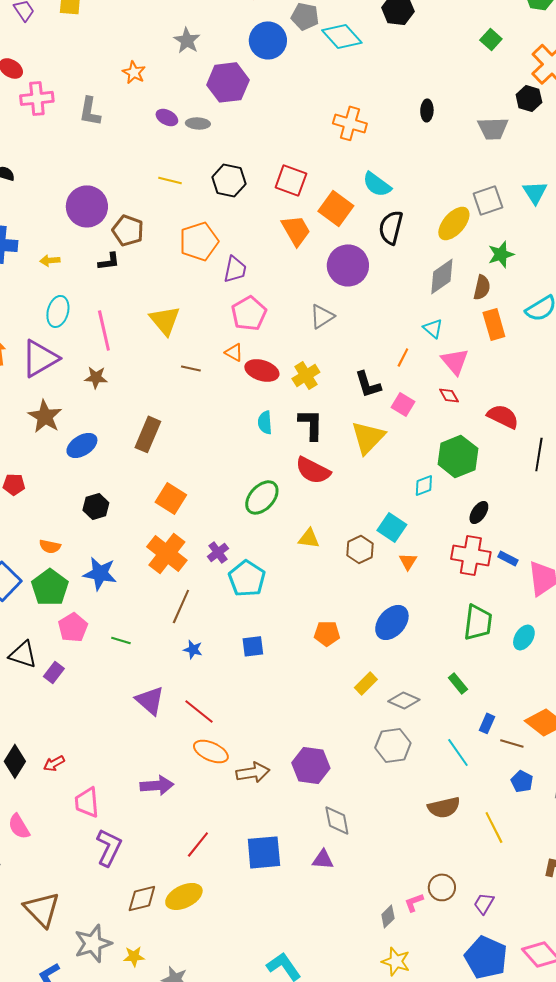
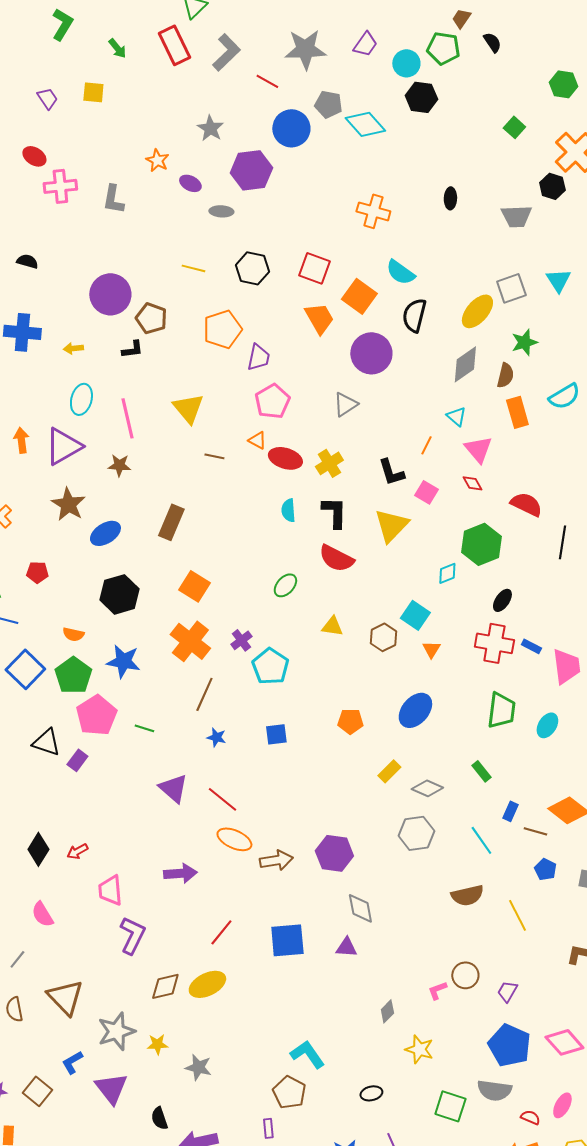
purple ellipse: (167, 117) -> (190, 183), moved
green ellipse: (262, 497) -> (285, 585), size x0.7
black hexagon: (96, 506) -> (119, 594), size x1.5
pink pentagon: (73, 627) -> (96, 715), size x1.4
gray diamond: (388, 916) -> (387, 1011), moved

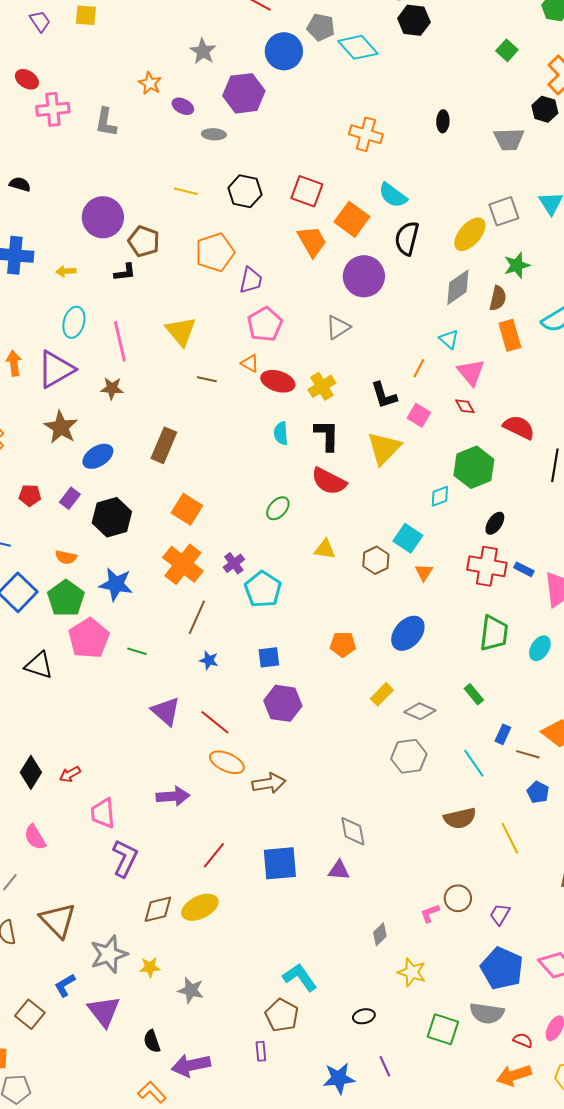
purple rectangle: (77, 760) -> (70, 498), moved
purple hexagon: (334, 853) -> (283, 703), moved

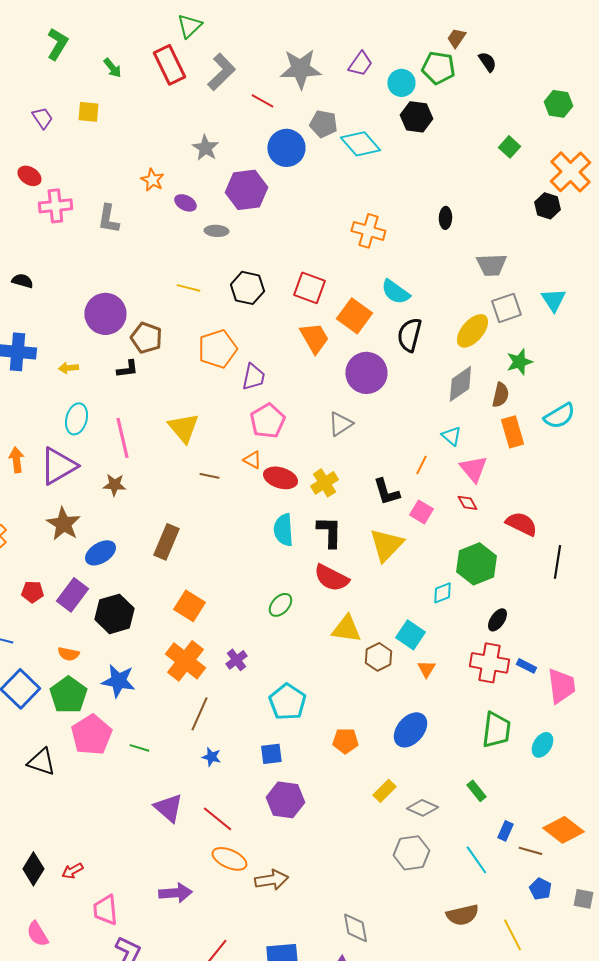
gray trapezoid: (509, 139) -> (491, 265), moved
cyan semicircle: (281, 433) -> (283, 530), size x1.4
purple rectangle: (70, 498) -> (72, 595), size x1.5
yellow triangle: (325, 549) -> (346, 629), moved, size x1.4
cyan pentagon: (263, 589) -> (287, 702), moved

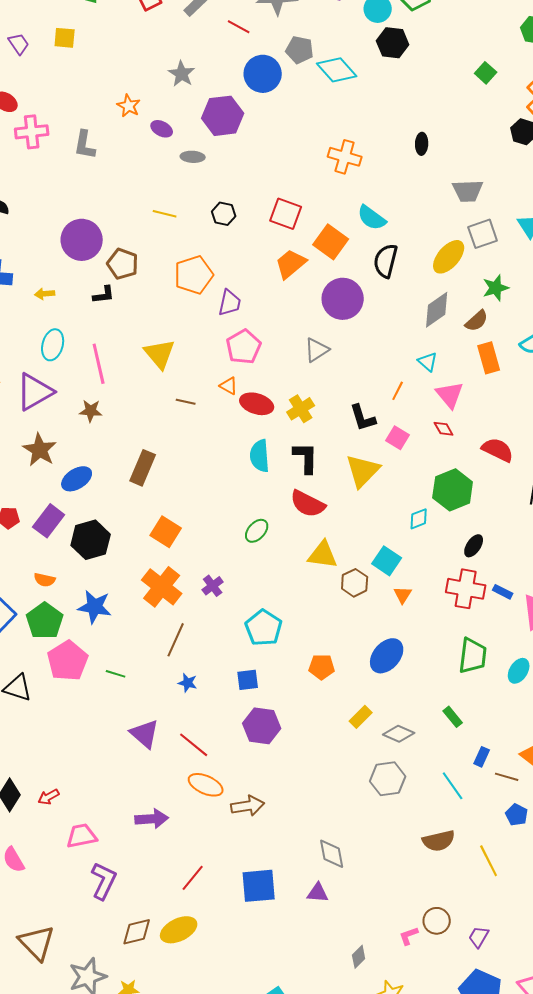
black hexagon: (247, 288) -> (224, 214), size x0.7
orange trapezoid: (314, 338) -> (291, 264), turned -100
brown semicircle: (500, 395) -> (477, 321), turned 35
pink trapezoid: (105, 910) -> (82, 836), turned 84

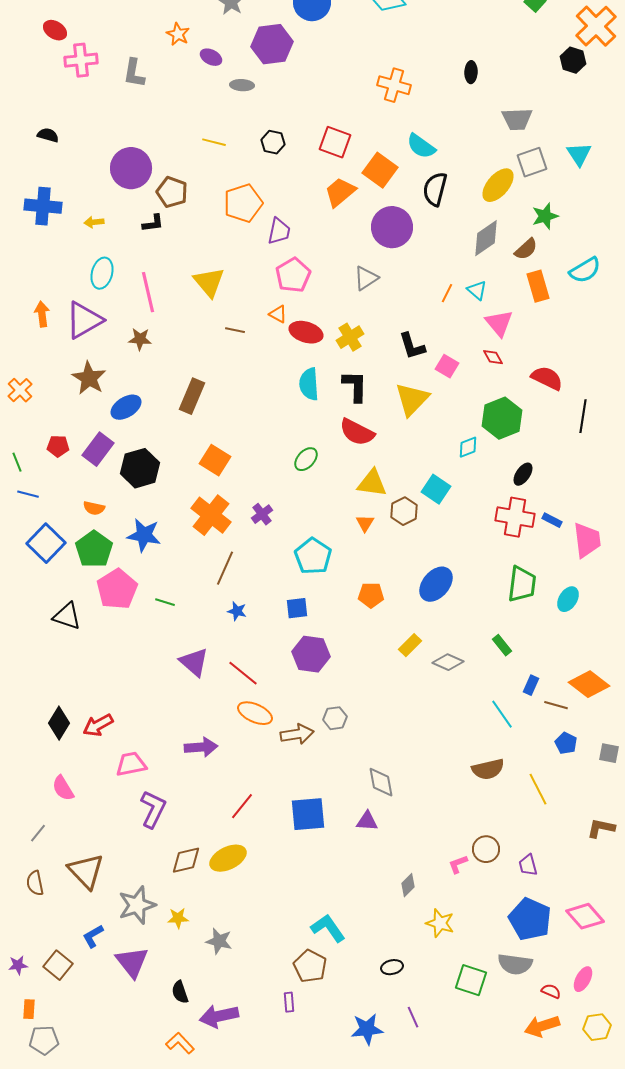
orange line: (398, 391) -> (447, 293), moved
orange triangle: (403, 595) -> (365, 523), moved
gray hexagon: (388, 779) -> (335, 718), moved, size x0.7
red arrow: (49, 797) -> (98, 725), size x1.4
purple trapezoid: (479, 937) -> (528, 865), turned -45

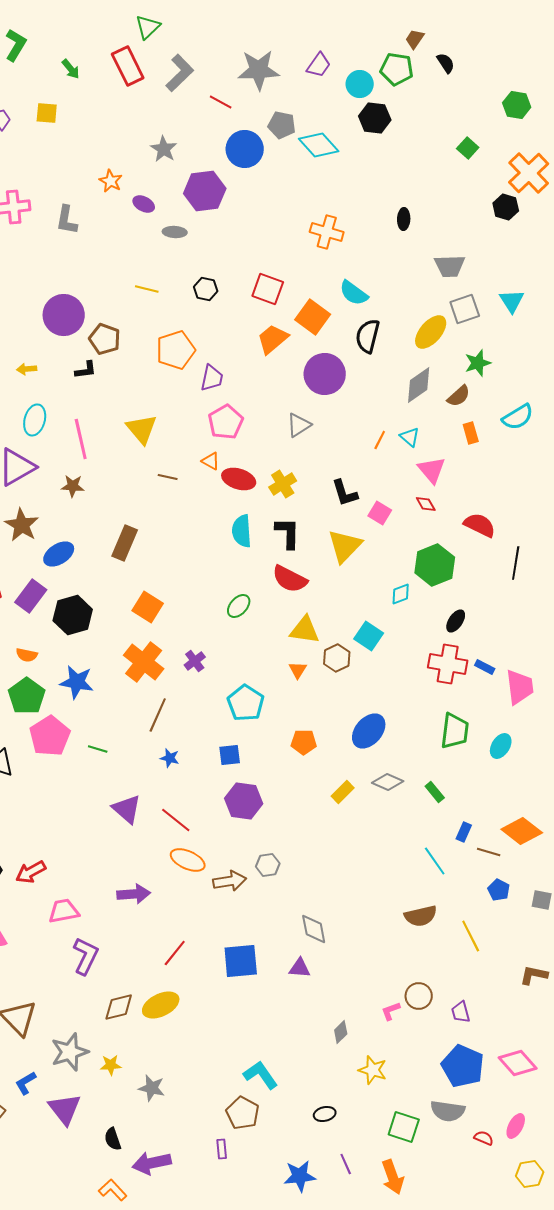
orange rectangle: (538, 286) -> (471, 433), size x0.7
gray diamond: (448, 662) -> (388, 782), moved
orange arrow: (542, 1026) -> (393, 1177), moved, turned -92

